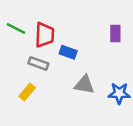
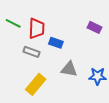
purple rectangle: (115, 34) -> (95, 27), turned -64
yellow rectangle: (27, 92) -> (36, 84), moved, size x1.5

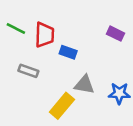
gray rectangle: (32, 52) -> (28, 71), moved
yellow rectangle: (36, 84) -> (62, 106), moved

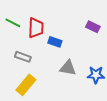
yellow rectangle: (62, 106) -> (26, 85), moved

